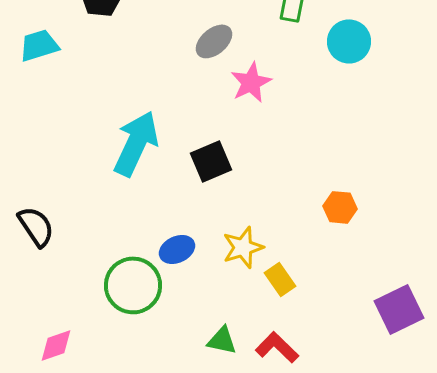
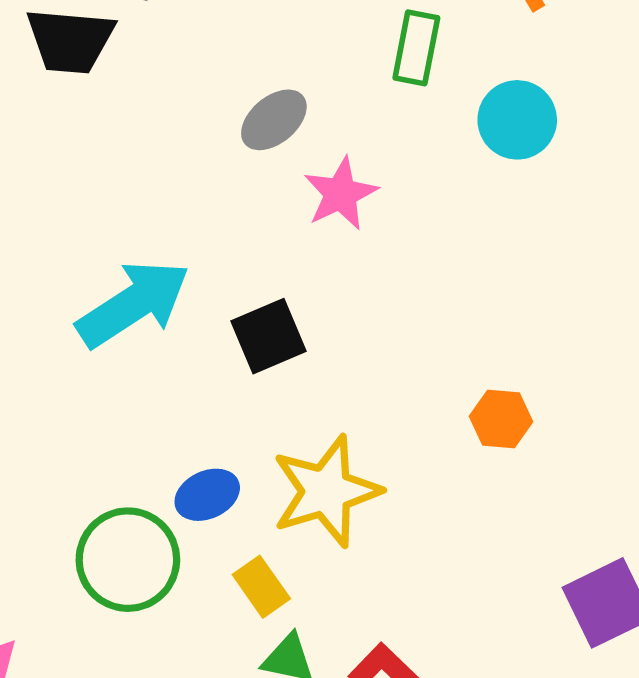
cyan arrow: (136, 143) -> (133, 304), turned 32
yellow star: (243, 247) -> (326, 491), size x1.5
yellow rectangle: (280, 279) -> (261, 587), moved

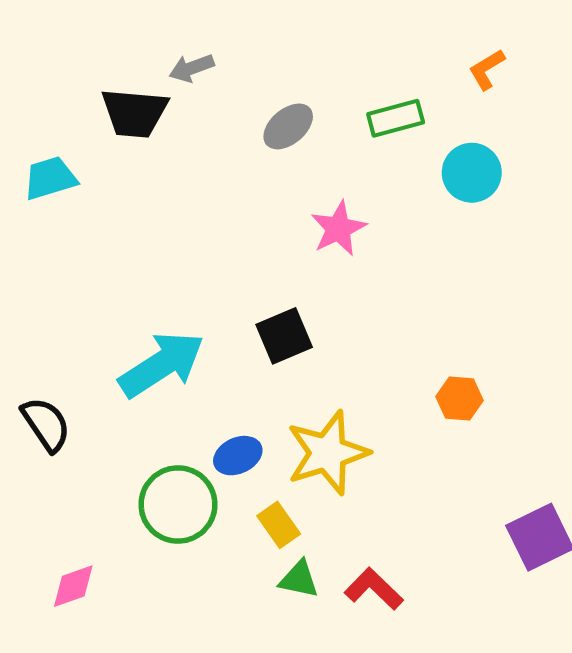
green rectangle: (416, 48) -> (396, 118), turned 64
gray ellipse: (274, 120) -> (288, 126), moved
cyan arrow: (133, 304) -> (162, 364), moved

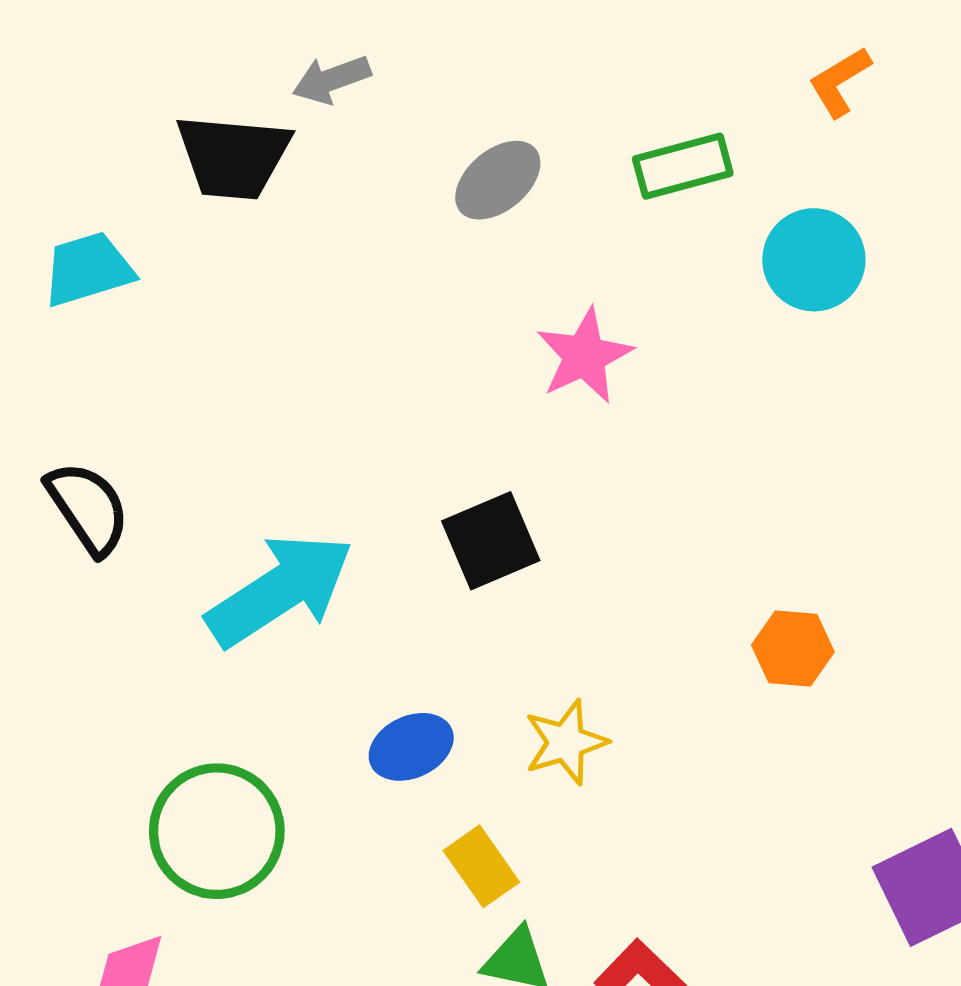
black semicircle: (46, 424) -> (88, 508), moved
yellow star: (328, 453) -> (566, 742), size x0.6
green circle: (178, 505) -> (217, 831), moved

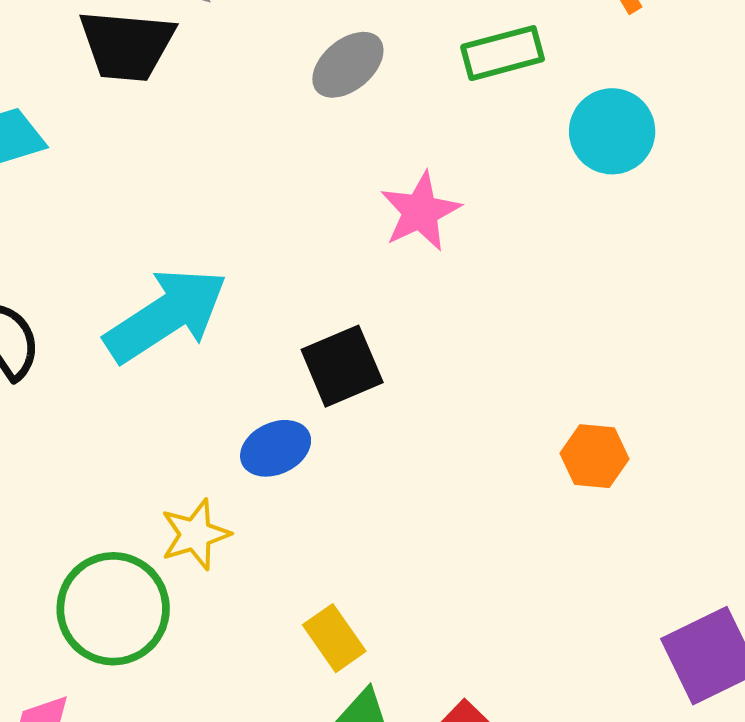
cyan arrow: (280, 590) -> (166, 315), moved
yellow star: (566, 742) -> (195, 534), moved
blue ellipse: (411, 747) -> (276, 448), moved

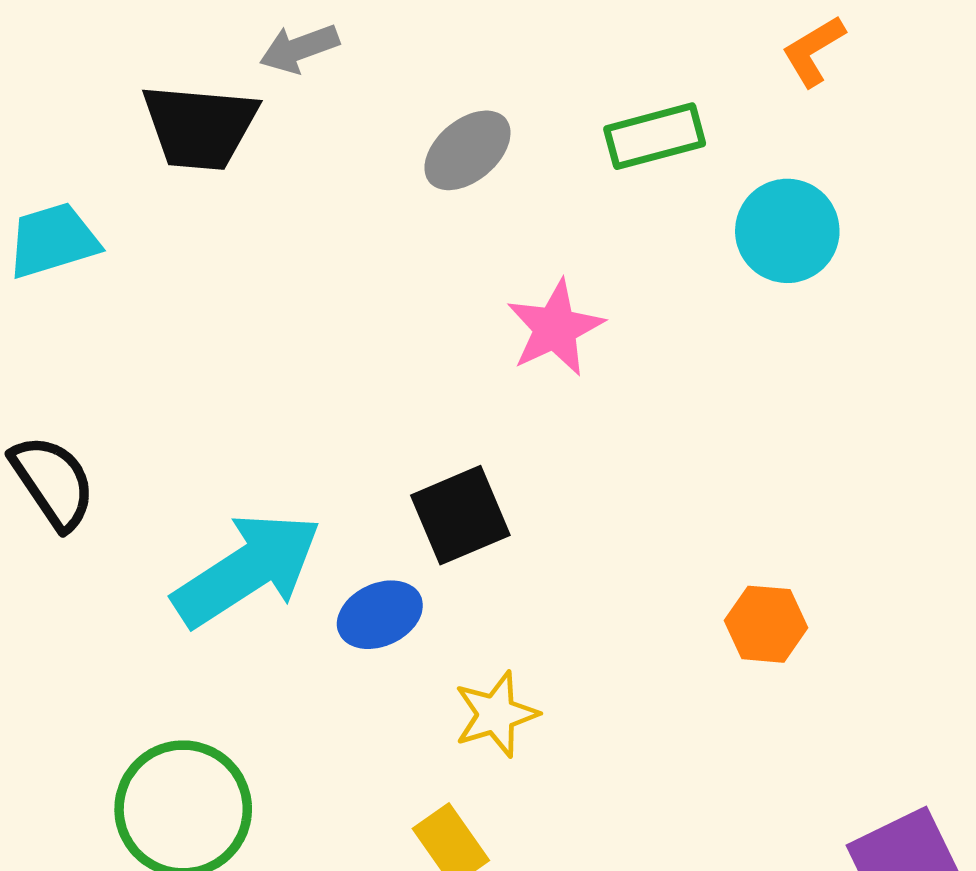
cyan arrow: (166, 315) -> (247, 570), moved
yellow star: (195, 534) -> (496, 714), moved

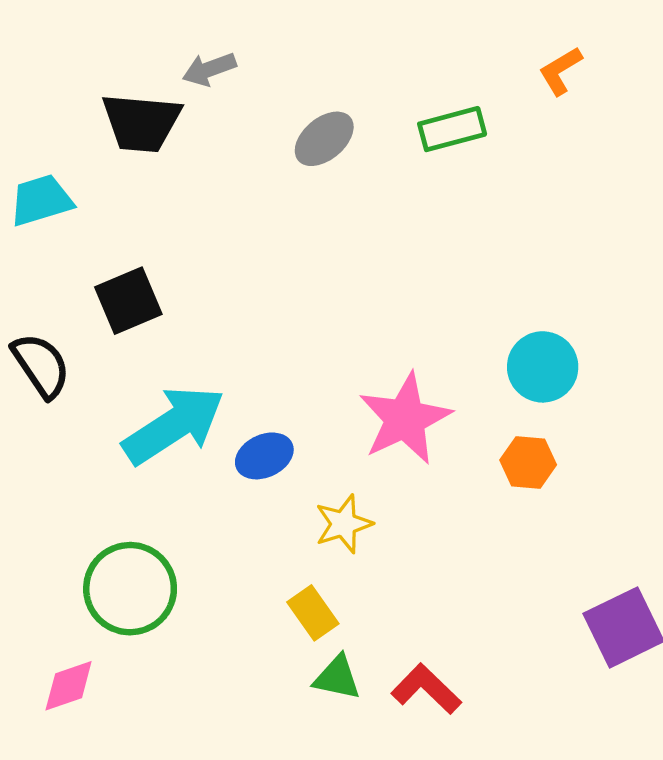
cyan circle: (787, 231) -> (543, 367), moved
pink star: (555, 328) -> (405, 419), moved, size x1.4
black square: (460, 515) -> (128, 301), moved

